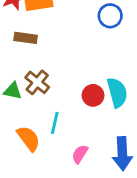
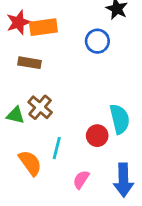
blue circle: (110, 16) -> (97, 41), moved
red circle: (93, 95) -> (97, 136), moved

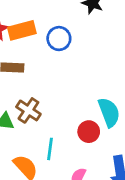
blue circle: (97, 41) -> (59, 38), moved

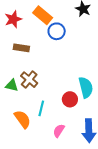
orange rectangle: (22, 30) -> (43, 15), moved, turned 48

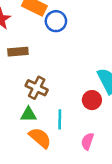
green triangle: (12, 85) -> (28, 114), moved

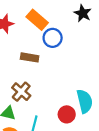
brown rectangle: (18, 52) -> (30, 57), moved

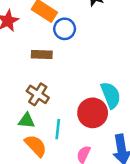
red circle: (67, 114) -> (93, 113), size x1.5

